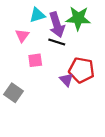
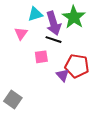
green star: (78, 18) -> (74, 17), turned 30
pink square: (35, 60) -> (41, 57), moved
gray square: (14, 93) -> (13, 99), moved

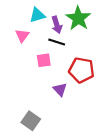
purple arrow: (53, 23) -> (57, 25), size x0.7
purple triangle: (63, 75) -> (60, 89), moved
gray square: (13, 99) -> (31, 121), moved

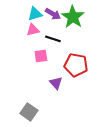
purple arrow: (57, 25) -> (53, 14), moved, turned -42
pink triangle: (22, 36) -> (33, 30), moved, turned 40

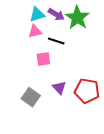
red pentagon: (76, 65) -> (87, 91), moved
gray square: (29, 112) -> (31, 97), moved

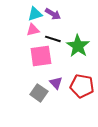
green star: (77, 18) -> (78, 46), moved
pink square: (43, 59) -> (41, 56), size x1.6
gray square: (31, 97) -> (39, 93), moved

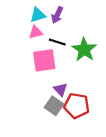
purple arrow: (53, 14) -> (57, 15), turned 84
red pentagon: (82, 86) -> (77, 106), moved
gray square: (39, 93) -> (54, 106), moved

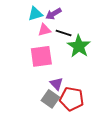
purple arrow: (57, 15) -> (53, 14), turned 35
pink triangle: (36, 32) -> (44, 30), moved
black line: (57, 42) -> (64, 33), moved

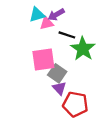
pink triangle: (44, 30) -> (47, 23), moved
gray square: (50, 99) -> (57, 73), moved

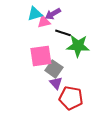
green star: (83, 49) -> (78, 46), turned -30

